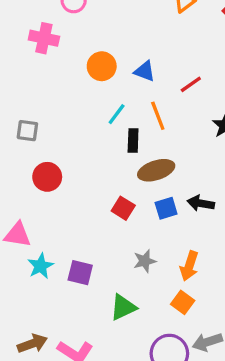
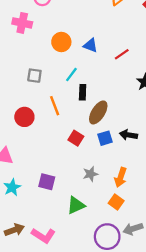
orange line: (158, 116) -> (55, 106), moved
gray square: (27, 131) -> (34, 76), moved
brown ellipse: (156, 170) -> (98, 112), turned -40
cyan star: (41, 266) -> (12, 187), moved

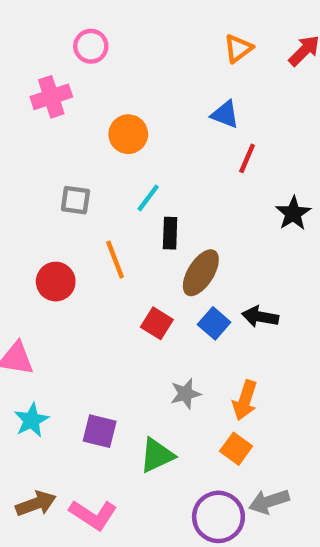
pink cross: (22, 23) -> (51, 97), turned -30
blue triangle: (90, 45) -> (225, 114), moved
red line: (122, 54) -> (247, 158), turned -32
blue square: (105, 138) -> (214, 323), turned -32
purple square: (47, 182) -> (100, 431), moved

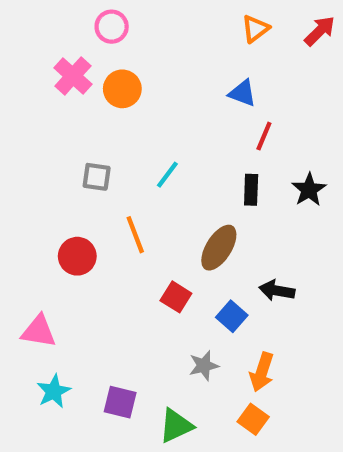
pink cross: (51, 97) -> (73, 76), turned -30
orange circle: (128, 134) -> (122, 89), moved
black rectangle: (170, 233) -> (251, 190), moved
blue square: (214, 323) -> (232, 316), moved

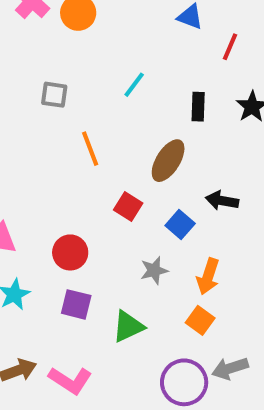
red line: (264, 136) -> (230, 47), moved
cyan line: (167, 175) -> (134, 85), moved
red circle: (77, 256) -> (70, 252), moved

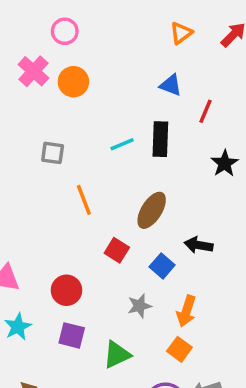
cyan line: (134, 85) -> (122, 144), turned 30
black rectangle: (198, 107) -> (160, 139), moved, size x1.4

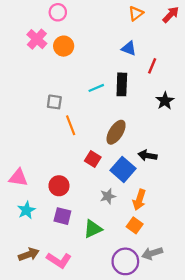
gray square: (53, 153) -> (54, 102), moved
blue square: (162, 266) -> (123, 169), size x1.5

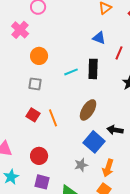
orange circle: (64, 46) -> (39, 56), moved
orange line: (71, 125) -> (53, 118), moved
red square: (93, 159) -> (33, 115), moved

